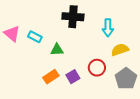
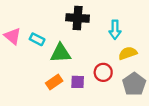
green triangle: (57, 50) -> (61, 53), size x1.5
purple square: (73, 77) -> (78, 82), turned 32

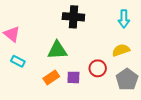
cyan arrow: (115, 30) -> (124, 19), moved
cyan rectangle: (37, 39) -> (18, 61), moved

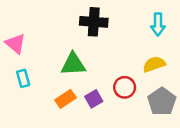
cyan rectangle: (18, 61) -> (23, 78), turned 48
purple square: (73, 77) -> (94, 99), turned -32

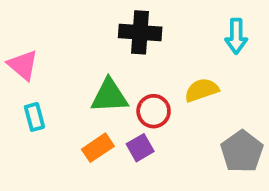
yellow semicircle: (154, 64) -> (202, 90), moved
red circle: (125, 87) -> (154, 111), moved

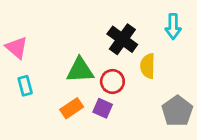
black cross: (140, 32) -> (122, 39), moved, turned 32
yellow semicircle: (202, 90) -> (148, 66), turned -70
purple square: (140, 148) -> (103, 108), turned -36

